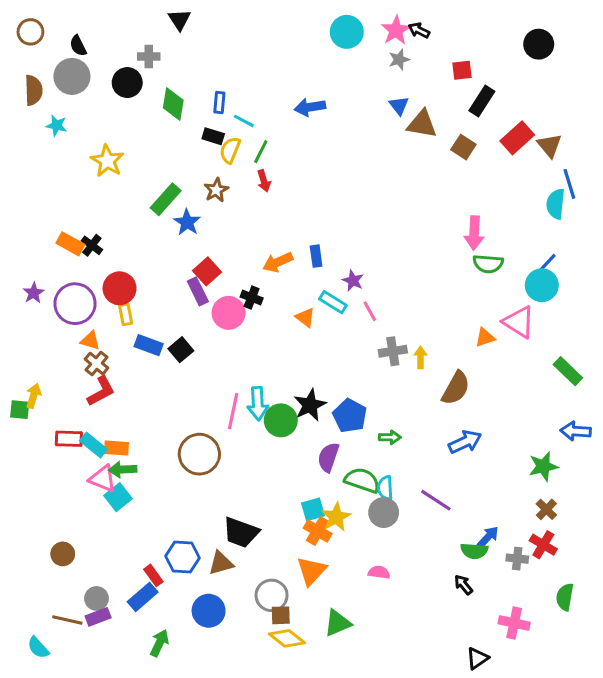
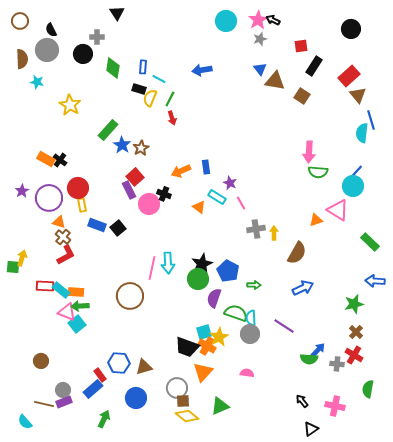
red rectangle: (517, 138) -> (349, 76), moved
brown star: (216, 190) -> (141, 148), moved
green circle: (281, 420) -> (198, 279), moved
black trapezoid: (241, 532) -> (187, 347), moved
black arrow: (463, 585) -> (302, 401), moved

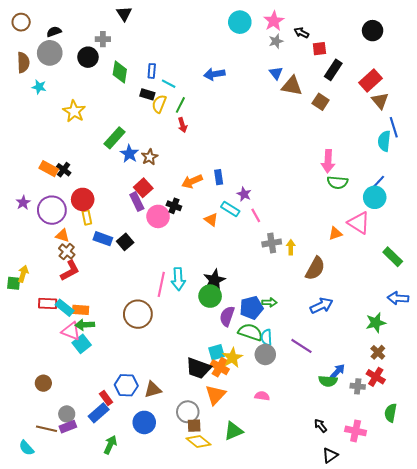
black arrow: (273, 20) -> (301, 33), moved
black semicircle: (51, 30) -> (54, 32), turned 96
blue pentagon: (228, 271) -> (251, 308), moved, turned 30

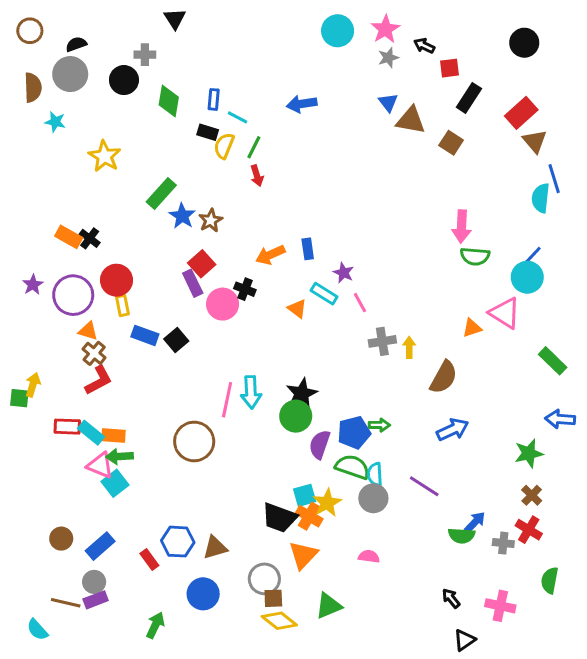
blue rectangle: (99, 413) -> (100, 546), moved

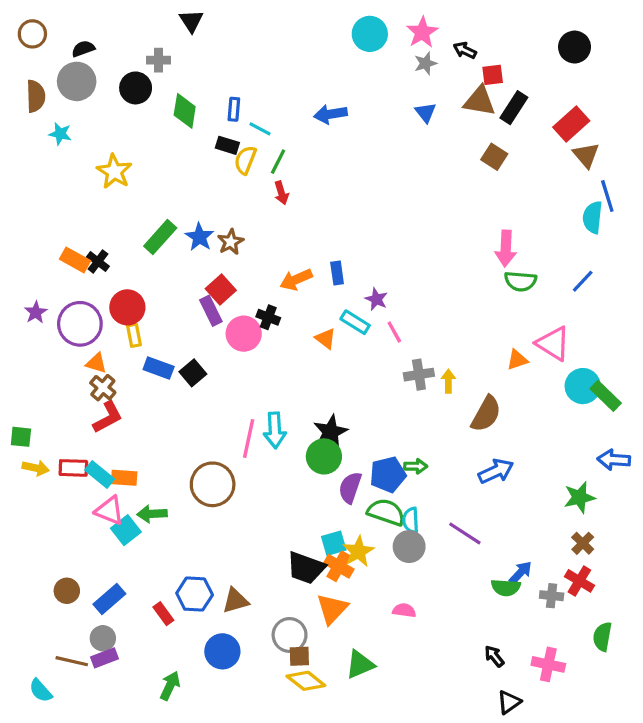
brown triangle: (411, 120) -> (480, 101), moved
green rectangle: (161, 194) -> (160, 237), moved
cyan circle: (527, 277) -> (583, 386), moved
yellow arrow: (33, 385) -> (36, 468), moved, turned 85
green arrow: (119, 456) -> (152, 514), moved

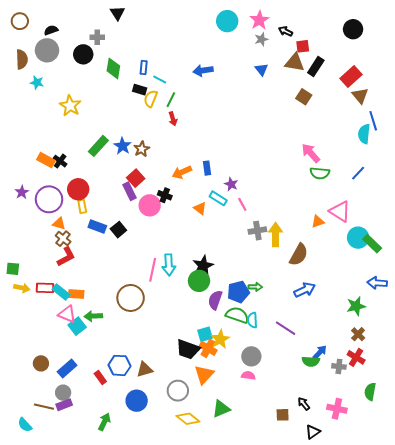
pink arrow: (506, 248) -> (311, 153), turned 135
yellow arrow: (448, 381) -> (276, 235), size x1.6
gray circle: (409, 547) -> (251, 356), moved
brown square: (299, 656) -> (283, 415), moved

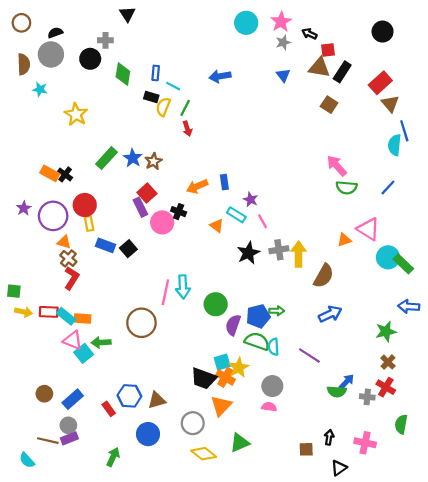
red L-shape: (66, 257) -> (72, 278), turned -30
black star: (203, 266) -> (248, 253), moved
black arrow: (304, 404) -> (329, 437), turned 48

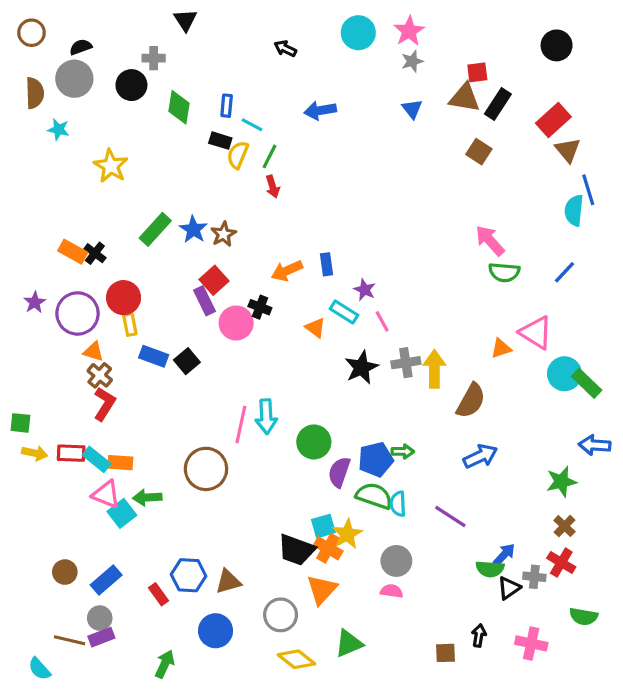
black arrow: (309, 34) -> (285, 49), moved
green semicircle: (401, 424) -> (584, 616), turned -90
black triangle: (339, 468) -> (509, 588), moved

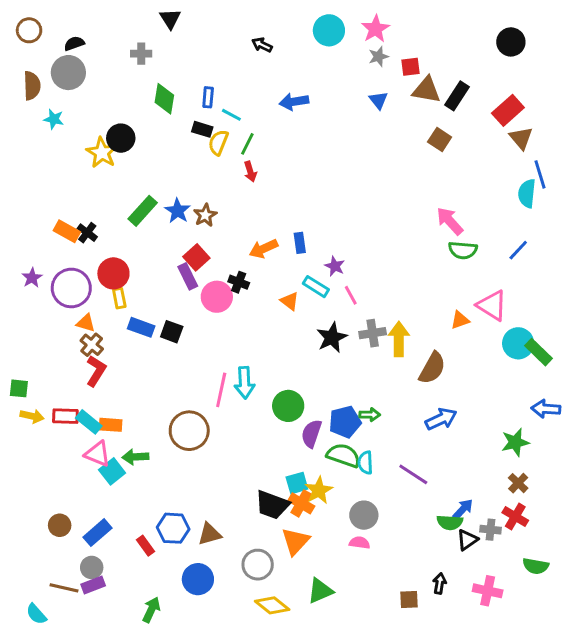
red square: (477, 72) -> (410, 67), moved
black circle: (131, 85) -> (121, 138), moved
black square: (187, 361) -> (172, 332), turned -30

